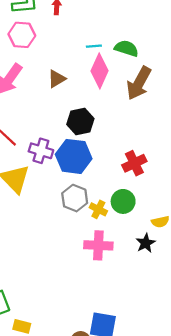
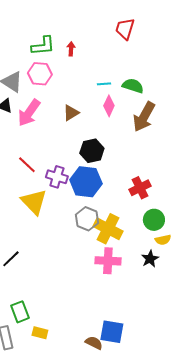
pink diamond: (99, 71) -> (109, 106), size x0.7
green circle: (123, 201) -> (154, 220), moved
yellow cross: (98, 209) -> (108, 229), size x1.8

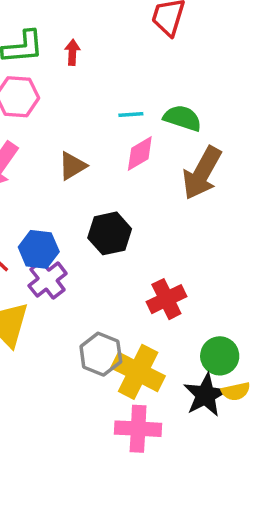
pink diamond: (109, 106) -> (140, 154), turned 35
purple cross: (57, 177) -> (48, 280), turned 35
blue hexagon: (86, 182) -> (39, 249), moved, size x0.7
red cross: (140, 188) -> (166, 299), moved
black star: (150, 259) -> (206, 395), moved, size x1.4

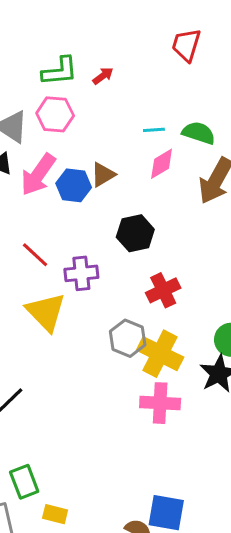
red arrow: (72, 52) -> (103, 76), turned 50
blue hexagon: (39, 249) -> (74, 185), moved
purple cross: (48, 280) -> (81, 273), turned 32
red cross: (166, 299) -> (163, 290), moved

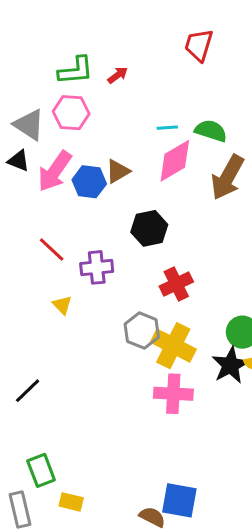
pink diamond: (162, 164) -> (175, 161), size x1.4
yellow triangle: (46, 312) -> (62, 305), size x0.5

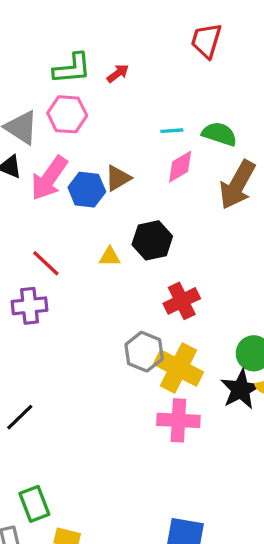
pink diamond: (175, 161) -> (180, 167), size x0.7
purple cross: (97, 267) -> (30, 306), moved
yellow triangle: (62, 305) -> (110, 257), moved, turned -45

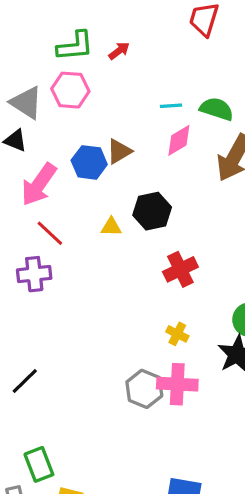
pink arrow: (49, 178) -> (39, 184), moved
gray hexagon: (144, 352) -> (144, 389), moved
yellow cross: (178, 368) -> (177, 334), size x0.5

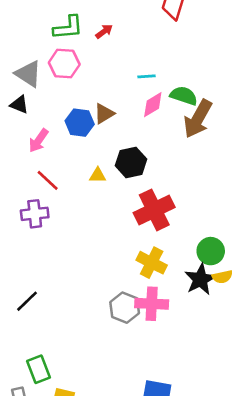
green semicircle: (217, 109) -> (184, 96), moved
pink arrow: (39, 184) -> (39, 141), size x0.7
red cross: (180, 269) -> (154, 210), size x1.4
yellow cross: (177, 334) -> (152, 263), size x1.6

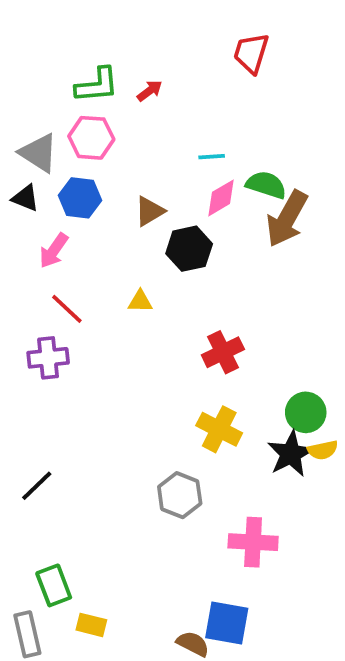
blue hexagon: (80, 123) -> (80, 198), moved
black hexagon: (131, 162) -> (189, 249), moved
red cross: (154, 210) -> (223, 352), size x0.7
pink cross: (152, 304) -> (253, 542), moved

